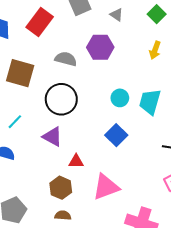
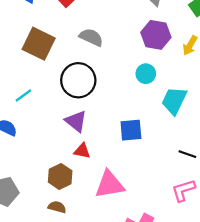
purple hexagon: (100, 47) -> (156, 35), moved
cyan circle: (120, 98) -> (146, 74), moved
blue square: (116, 135) -> (131, 130), turned 30
purple triangle: (52, 137) -> (76, 121), moved

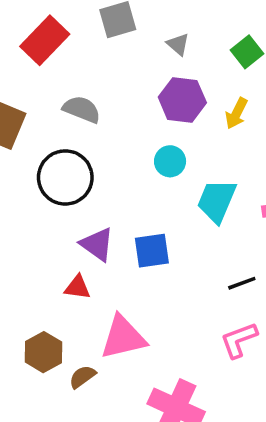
purple triangle: (76, 121) -> (97, 244), moved
black line: (187, 154) -> (242, 283), turned -36
brown hexagon: (60, 176) -> (43, 352), moved
brown semicircle: (57, 207) -> (82, 377), moved, turned -48

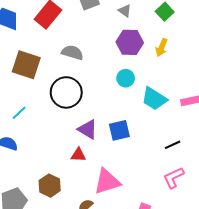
cyan trapezoid: (217, 201) -> (154, 99), turned -76
brown hexagon: (43, 352) -> (50, 186), moved

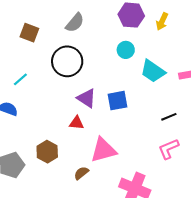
gray semicircle: (72, 53) -> (75, 23), turned 110
brown square: (26, 65) -> (29, 33), size x0.7

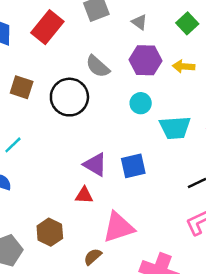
yellow arrow: (162, 21) -> (184, 66), turned 72
gray semicircle: (75, 23) -> (98, 66), moved, turned 95
black circle: (67, 61) -> (69, 97), moved
cyan trapezoid: (153, 71) -> (175, 128), turned -36

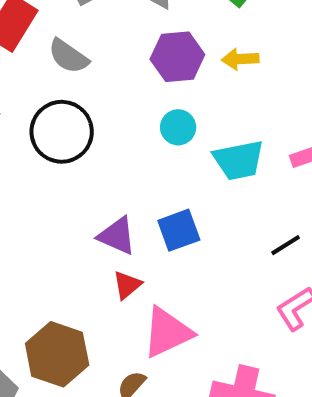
gray semicircle: (98, 66) -> (68, 56), moved
red triangle: (84, 195) -> (127, 285), moved, turned -36
brown hexagon: (50, 232) -> (57, 354), size x1.4

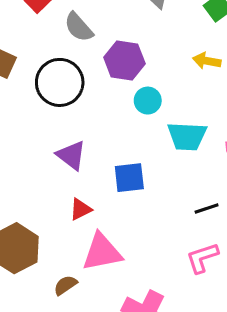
purple hexagon: (177, 57) -> (124, 60), moved
purple triangle: (117, 236) -> (71, 155), moved

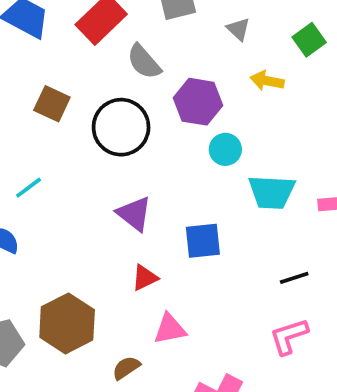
yellow arrow: (207, 61) -> (267, 81), moved
pink triangle: (102, 252) -> (170, 329), size x0.7

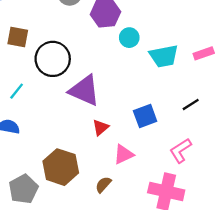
black circle: (121, 127) -> (53, 59), moved
purple triangle: (134, 214) -> (84, 90), size x1.4
blue square: (203, 241) -> (145, 116), moved
pink L-shape: (289, 336) -> (180, 151), moved

